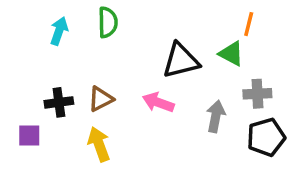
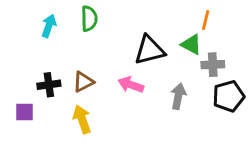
gray cross: (257, 94) -> (213, 65), moved
black pentagon: (266, 137) -> (229, 96), moved

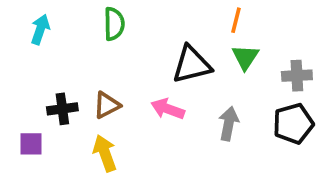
orange line: (206, 20) -> (236, 20), moved
cyan arrow: (49, 26) -> (40, 29), moved
green triangle: (191, 44) -> (245, 57), turned 35
gray cross: (213, 65) -> (297, 76), moved

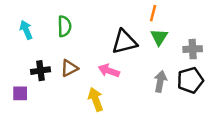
green semicircle: (114, 24) -> (64, 26), moved
cyan arrow: (40, 29) -> (26, 30), moved, turned -42
gray arrow: (229, 124) -> (160, 81), moved
yellow arrow: (105, 153) -> (96, 99), moved

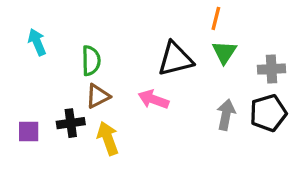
green semicircle: (64, 26) -> (91, 61), moved
black cross: (40, 71) -> (71, 123), moved
yellow arrow: (96, 99) -> (108, 138), moved

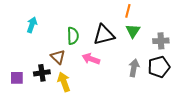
cyan arrow: (37, 42) -> (32, 25), moved, turned 42
green semicircle: (91, 61) -> (73, 36), moved
brown triangle: (98, 96) -> (58, 57), turned -49

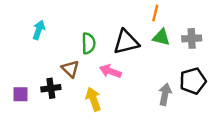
green triangle: (133, 31) -> (161, 37), turned -49
gray cross: (161, 41) -> (192, 38), moved
gray arrow: (134, 68) -> (165, 94), moved
yellow arrow: (64, 82) -> (93, 99), moved

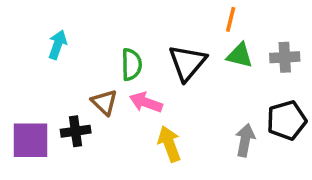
black triangle: (126, 42) -> (187, 63), turned -36
pink arrow: (110, 71) -> (146, 102), moved
purple square: (21, 94) -> (31, 140), size x1.6
yellow arrow: (93, 99) -> (169, 144), moved

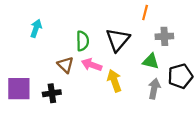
green triangle: (240, 55) -> (151, 61), moved
gray cross: (285, 57) -> (164, 36), moved
black cross: (76, 131) -> (52, 93), moved
yellow arrow: (169, 144) -> (114, 81), moved

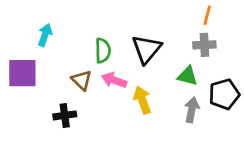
orange line: (145, 13) -> (207, 15), moved
purple square: (19, 89) -> (22, 73), moved

